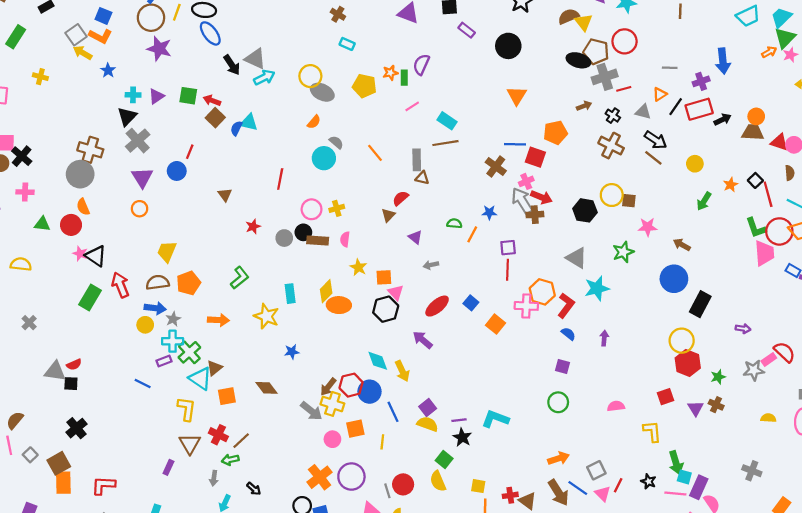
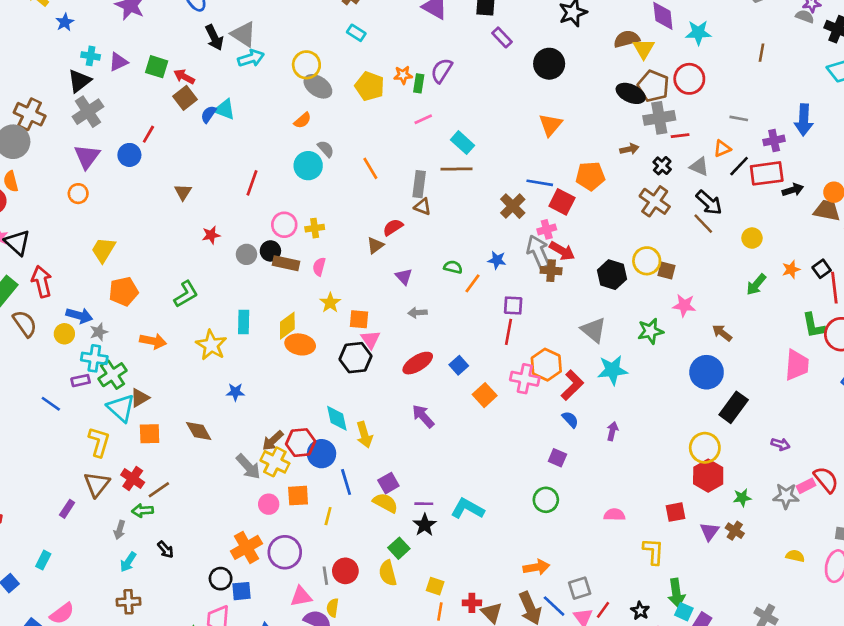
pink trapezoid: (764, 253) -> (797, 365), moved
brown semicircle: (158, 282) -> (25, 324), moved, turned 55
purple arrow: (423, 340) -> (423, 416), moved

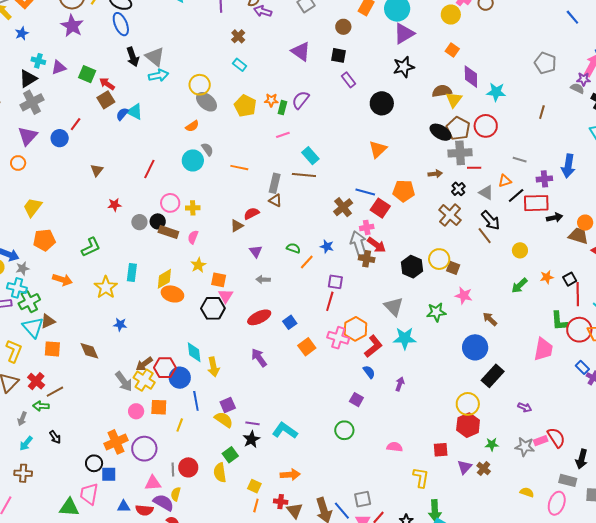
orange line: (370, 168) -> (239, 168), turned -54
orange arrow: (536, 567) -> (290, 475), moved

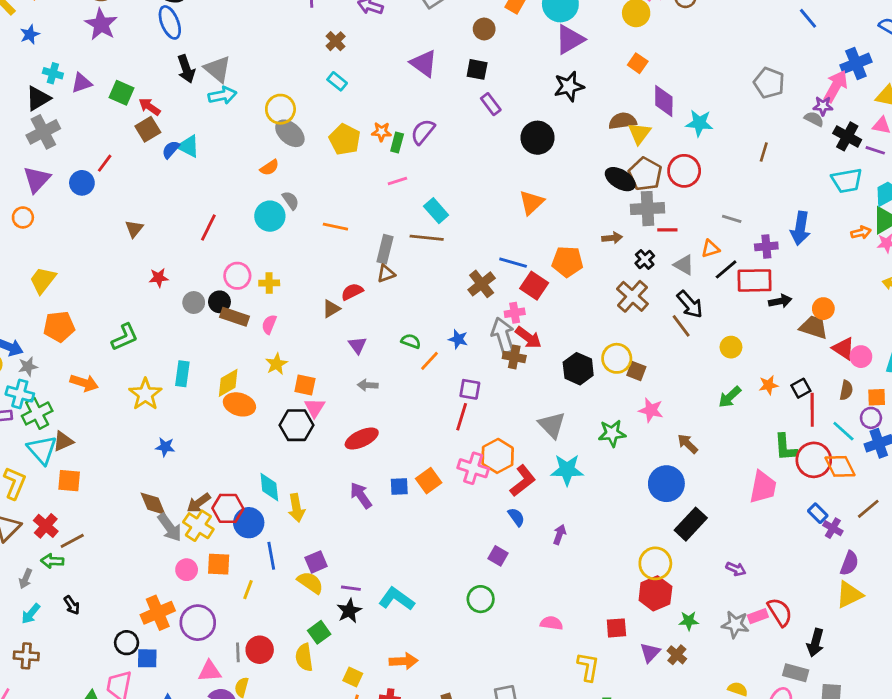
brown triangle: (275, 200) -> (386, 274), turned -48
blue square: (290, 322) -> (399, 487), moved, turned 32
brown diamond: (89, 351) -> (153, 504), moved

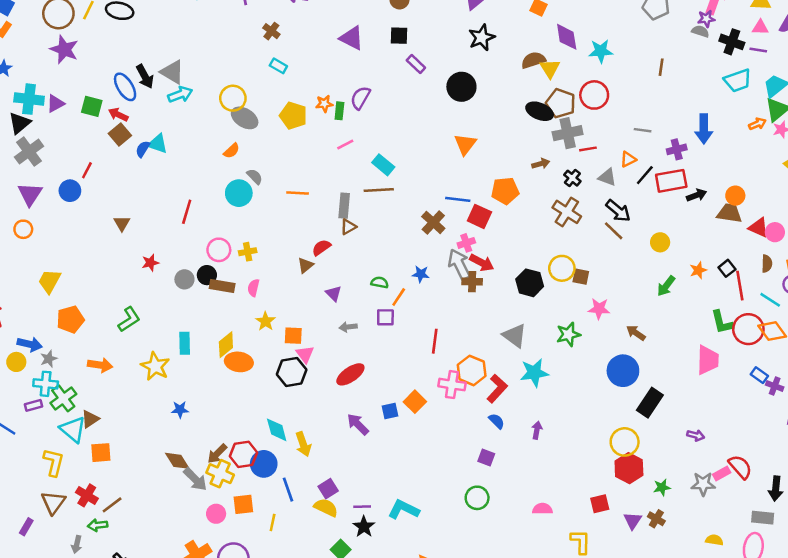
blue ellipse: (170, 22) -> (125, 87), moved
cyan cross: (53, 73) -> (29, 99), size x1.6
purple square: (470, 389) -> (385, 317), moved

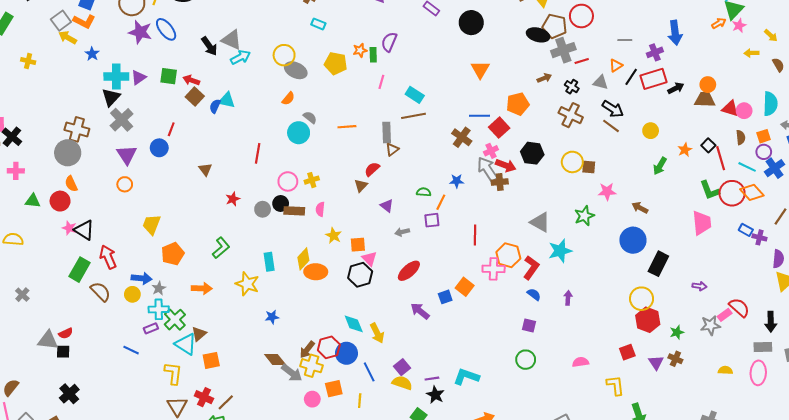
blue ellipse: (125, 87) -> (166, 29), moved
pink line: (345, 144) -> (381, 82), turned -40
red square: (479, 216) -> (499, 128), turned 30
black hexagon: (530, 283) -> (532, 153), moved

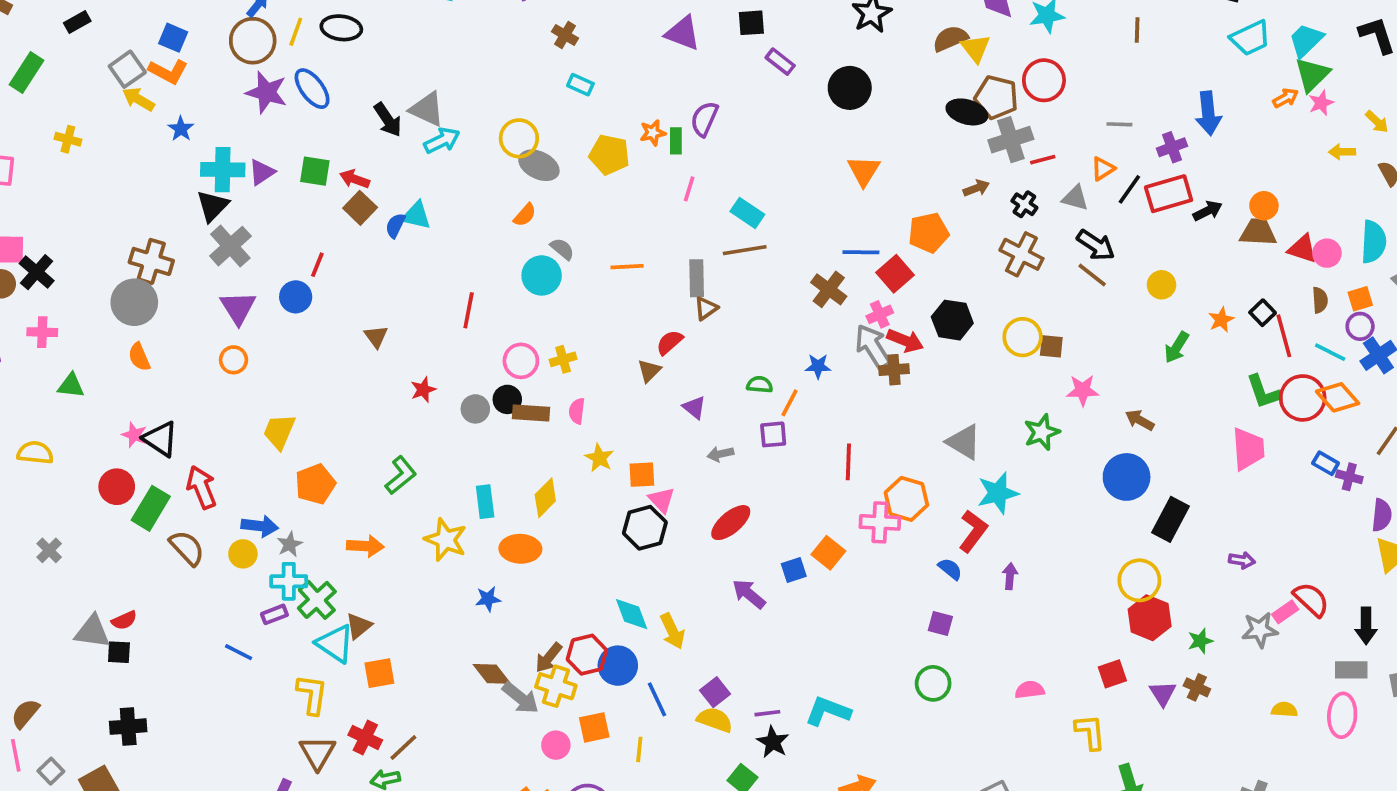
red circle: (60, 201) -> (117, 487), moved
red L-shape: (531, 268) -> (973, 531), moved
orange ellipse: (316, 272) -> (520, 549), moved
black cross: (69, 394) -> (128, 727), turned 36

